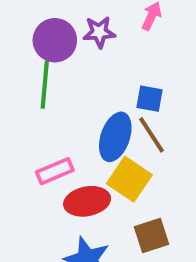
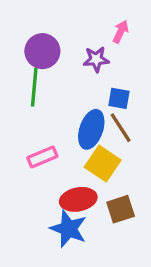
purple star: (99, 32) -> (96, 59), moved
red ellipse: (87, 201) -> (78, 199), moved

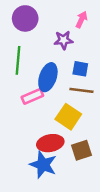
purple circle: (42, 51) -> (25, 18), moved
brown line: (121, 128) -> (81, 90), turned -50
blue ellipse: (91, 129) -> (48, 77), moved
pink rectangle: (42, 157) -> (32, 96), moved

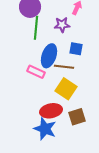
green line: (18, 60) -> (36, 28), moved
brown line: (81, 90) -> (64, 67), moved
pink rectangle: (32, 96) -> (36, 72), turned 48

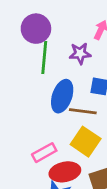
pink rectangle: (36, 72) -> (44, 153), moved, turned -54

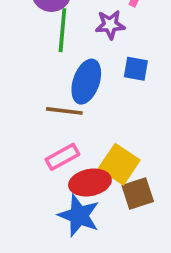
brown line: (83, 111) -> (64, 111), moved
yellow square: (86, 142) -> (119, 164), moved

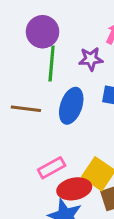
brown line: (64, 111) -> (26, 109), moved

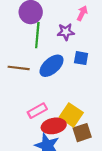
blue ellipse: (71, 106) -> (52, 66), turned 30

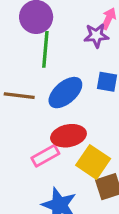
purple star: (66, 32) -> (96, 35), moved
red ellipse: (54, 126) -> (68, 136), moved

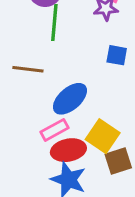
blue ellipse: (65, 93) -> (70, 99), moved
red ellipse: (68, 136) -> (68, 150), moved

